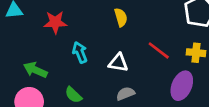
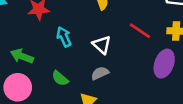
white triangle: (118, 63) -> (102, 45), turned 36
gray semicircle: (125, 94) -> (100, 73), moved

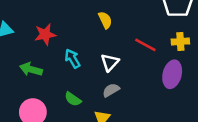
white triangle: (102, 45) -> (110, 62), turned 36
green arrow: (22, 56) -> (31, 69), moved

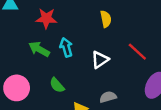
green arrow: (31, 69) -> (39, 49), moved
gray semicircle: (111, 90) -> (108, 97), moved

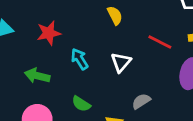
green arrow: (39, 49) -> (37, 76), moved

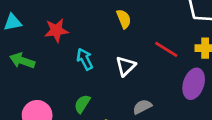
green arrow: (37, 76) -> (22, 61), moved
green semicircle: (81, 104) -> (82, 104), turned 84

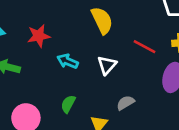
yellow semicircle: (124, 19) -> (102, 20), size x1.5
cyan arrow: (85, 59) -> (68, 61), turned -36

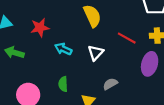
green semicircle: (68, 104) -> (63, 84), turned -32

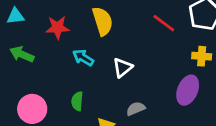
yellow semicircle: (92, 16) -> (103, 21), moved
red line: (127, 38) -> (164, 23), moved

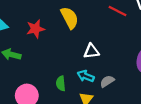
cyan arrow: (83, 58) -> (86, 76), moved
white triangle: (123, 68) -> (91, 51), turned 42

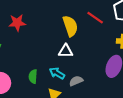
yellow semicircle: (70, 18) -> (70, 26), moved

